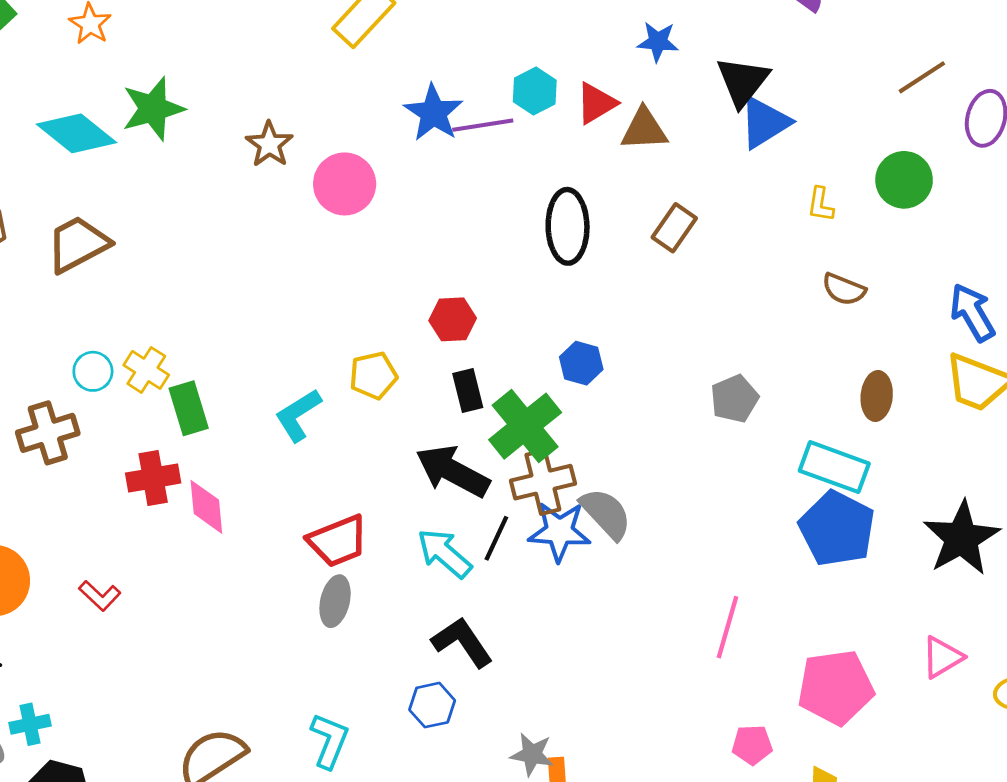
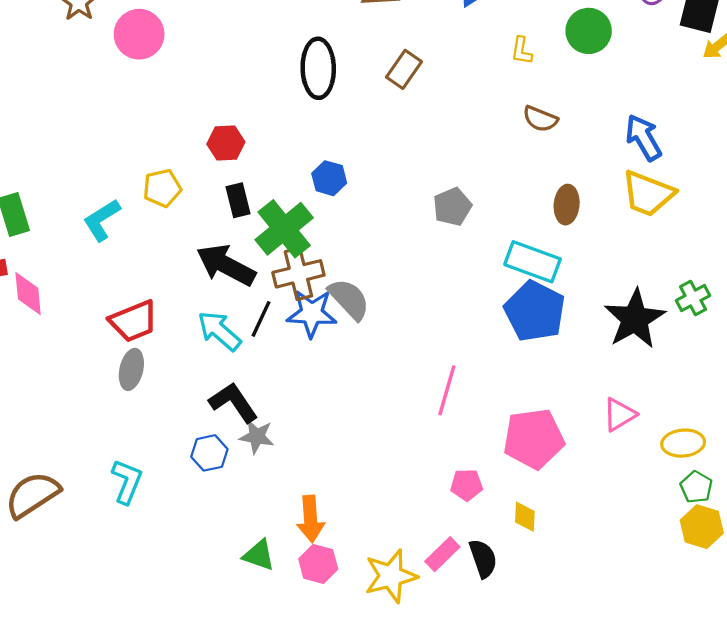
gray star: (532, 754) -> (257, 436), moved

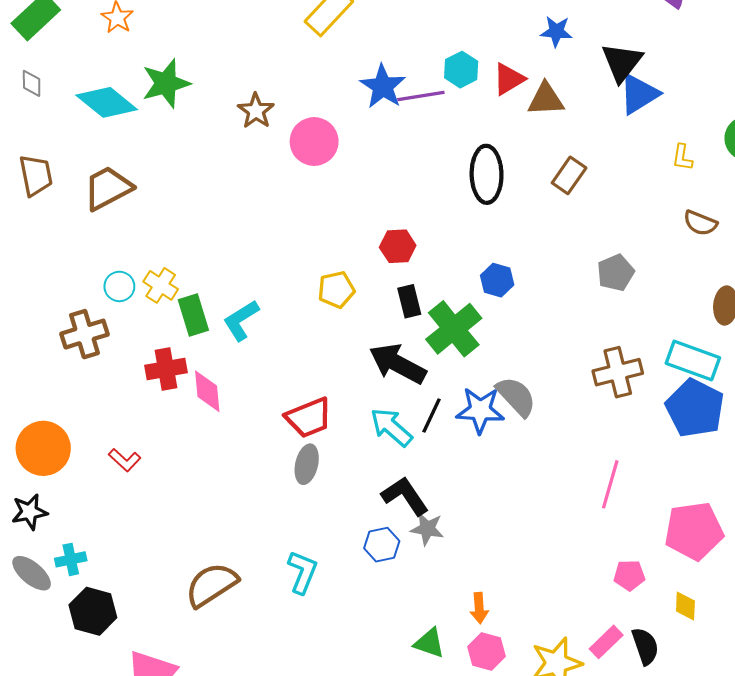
gray pentagon: (452, 207) -> (616, 273), moved
cyan L-shape: (102, 220) -> (241, 320), moved
brown cross: (298, 274) -> (618, 372), moved
orange arrow: (311, 519) -> (479, 608), size x0.7

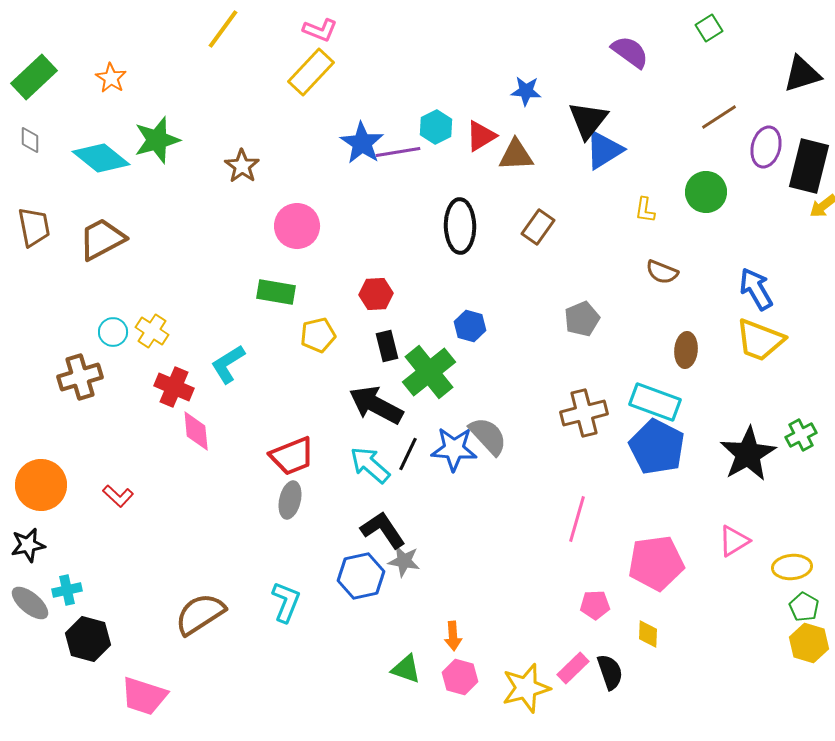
pink circle: (314, 142) -> (297, 226), moved
green rectangle: (193, 315) -> (276, 292), moved, turned -63
red cross: (166, 369) -> (174, 387), moved, turned 33
blue hexagon: (382, 545) -> (361, 576), size x1.4

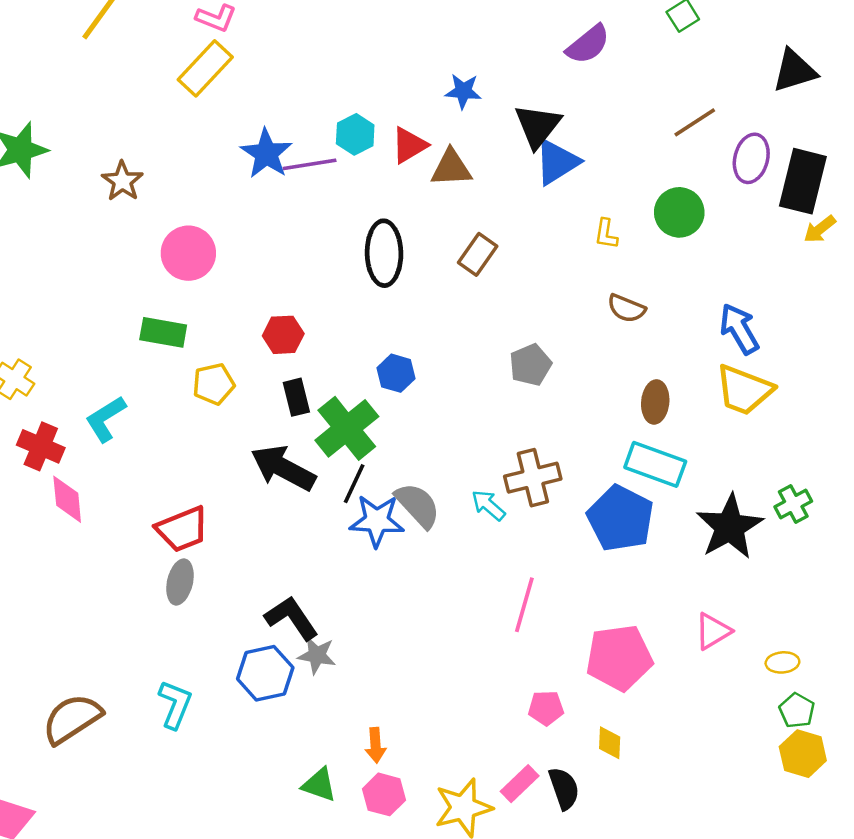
purple semicircle: (630, 52) -> (588, 44), turned 105
cyan rectangle: (655, 402) -> (655, 464), moved
black line: (408, 454) -> (354, 484), moved
cyan arrow: (370, 465) -> (488, 505), moved, size x0.7
yellow ellipse: (792, 567) -> (782, 662), size x0.7

